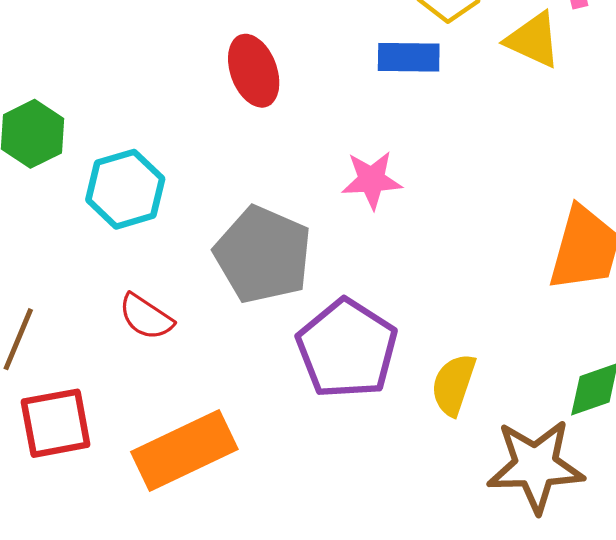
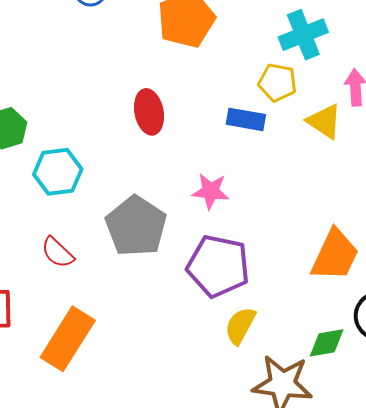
purple pentagon: (347, 349) -> (218, 266), moved, turned -30
orange rectangle: (184, 450) -> (68, 339), turned -42

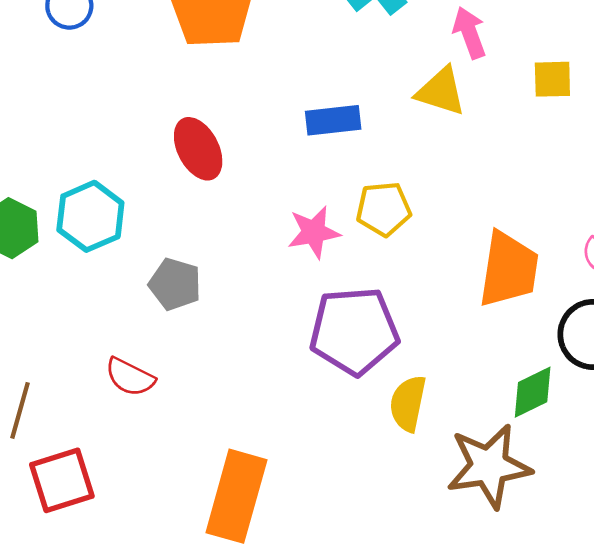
yellow pentagon: (277, 82) -> (384, 209), moved
cyan hexagon: (58, 172) -> (90, 216), moved
gray pentagon: (136, 226) -> (175, 284), moved, size x0.6
orange rectangle: (68, 339) -> (236, 496), moved

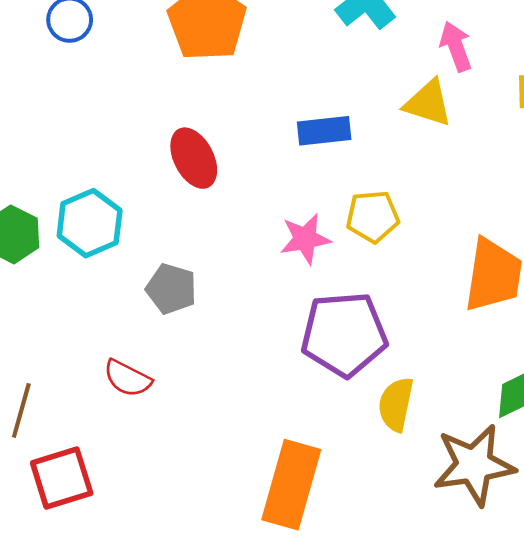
orange rectangle: (236, 496) -> (291, 485), moved

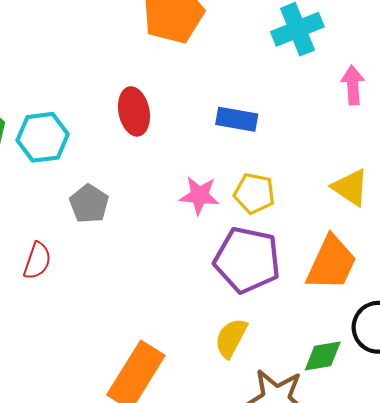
yellow triangle: (428, 103) -> (350, 188), moved
purple pentagon: (344, 334) -> (247, 260), moved
red semicircle: (127, 378) -> (37, 261), turned -114

